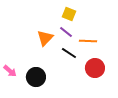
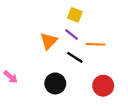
red circle: (95, 68) -> (103, 86), moved
black circle: (36, 77) -> (55, 83), moved

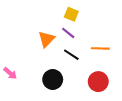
orange line: (96, 44) -> (100, 48), moved

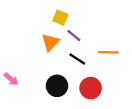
yellow square: (71, 14) -> (60, 18), moved
red circle: (98, 82) -> (91, 88), moved

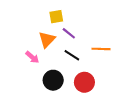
yellow square: (60, 18) -> (56, 17), turned -32
pink arrow: (11, 79) -> (32, 57), moved

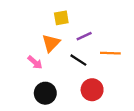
purple line: (69, 33) -> (84, 36), moved, turned -64
black circle: (53, 80) -> (45, 93), moved

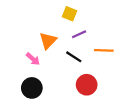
yellow square: (61, 18) -> (69, 14), moved, turned 32
black circle: (45, 93) -> (32, 88), moved

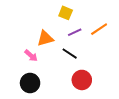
orange triangle: (48, 41) -> (45, 38), turned 30
orange line: (104, 50) -> (99, 29), moved, turned -36

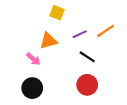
yellow square: (66, 13) -> (57, 13), moved
black line: (70, 54) -> (87, 57), moved

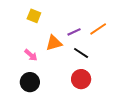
yellow square: (57, 13) -> (34, 16), moved
orange triangle: (48, 41) -> (54, 43), moved

